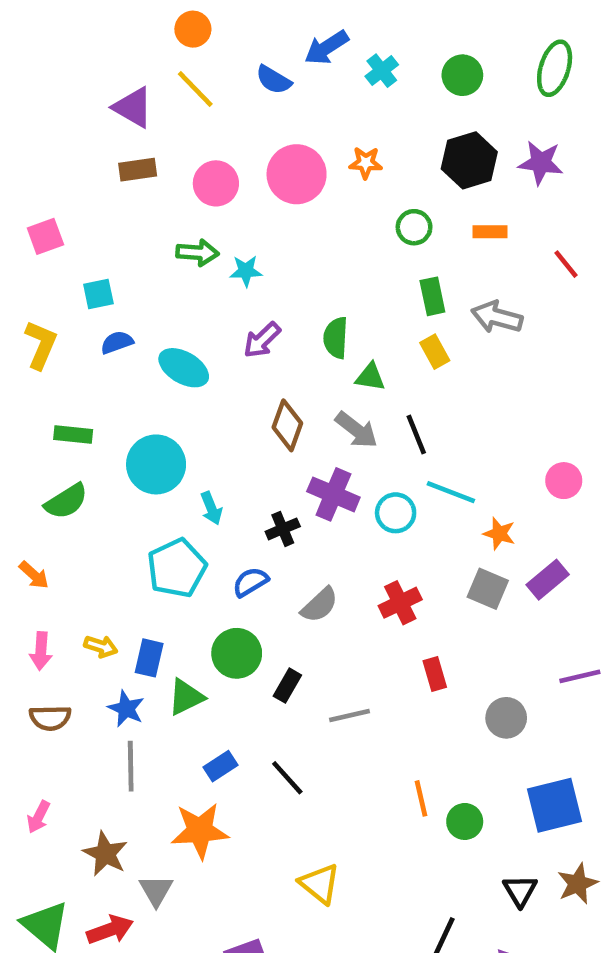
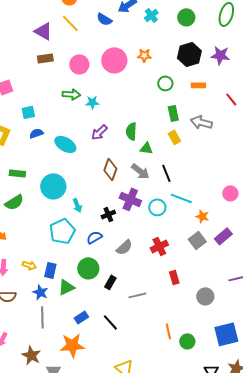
gray square: (488, 589) -> (197, 240), turned 30

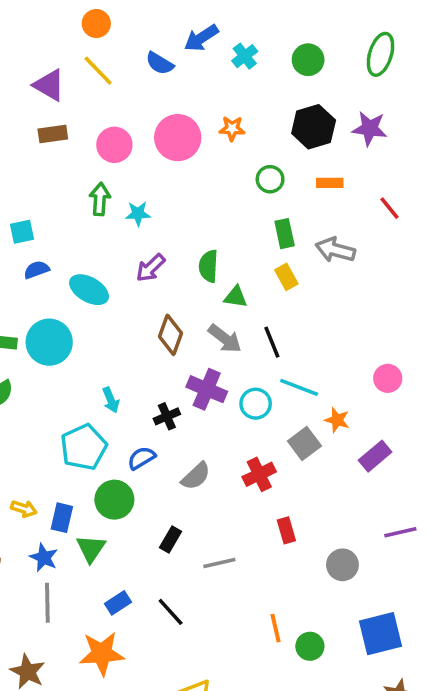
green arrow: (71, 94) -> (100, 199), turned -90
cyan circle: (53, 186) -> (49, 342), moved
gray square: (197, 240) -> (304, 444), moved
green circle: (88, 268) -> (114, 500), moved
green triangle: (66, 287) -> (91, 549), turned -30

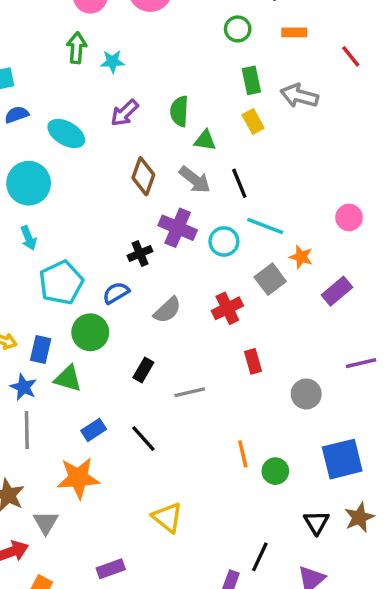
cyan arrow: (111, 400) -> (29, 238), moved
green triangle: (91, 549) -> (68, 379), turned -48

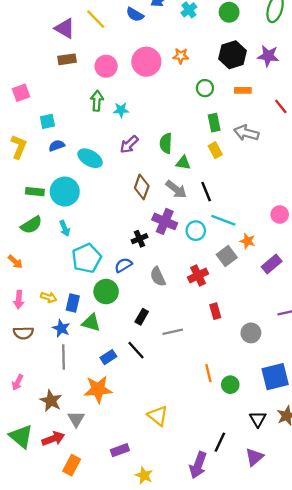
gray semicircle: (167, 310) -> (158, 277), turned 108
black line: (143, 439) -> (136, 350), moved

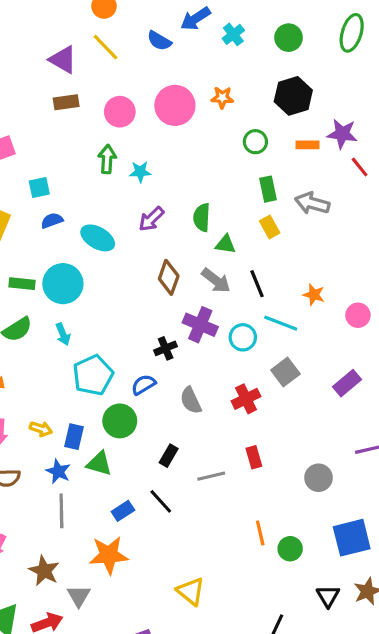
purple star: (268, 56) -> (342, 134), moved
orange star: (247, 241) -> (314, 295), moved
red rectangle: (215, 311) -> (254, 457), moved

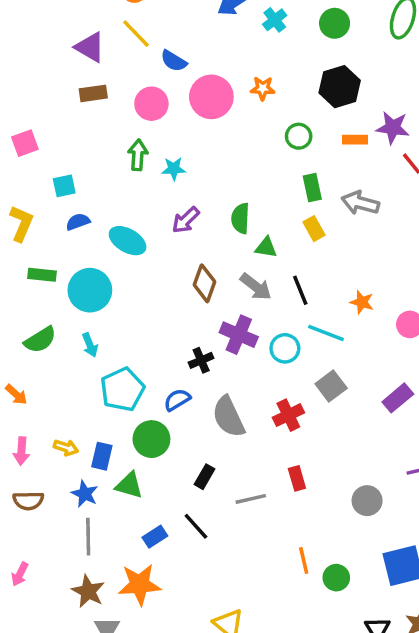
blue semicircle: (159, 41) -> (174, 61), moved
green rectangle: (22, 284) -> (42, 275), moved
gray semicircle: (191, 400) -> (228, 417), size x1.4
brown star: (44, 571) -> (88, 591), moved

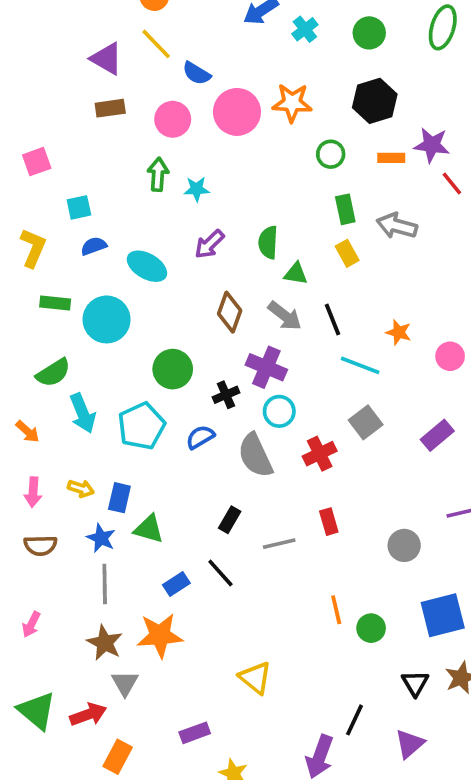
orange star: (263, 88) -> (292, 103), size x1.5
cyan arrow: (90, 345) -> (83, 413), moved, size x1.5
cyan circle: (285, 348) -> (279, 411), moved
green circle: (151, 439) -> (173, 369), moved

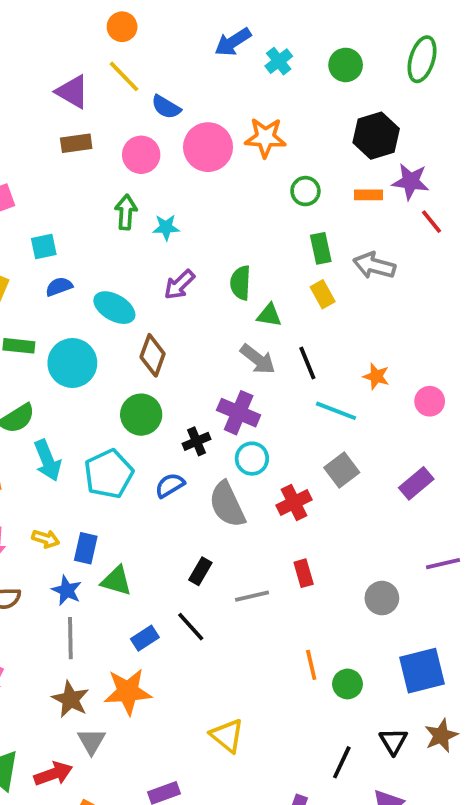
black hexagon: (375, 101) -> (376, 136), moved
brown diamond: (230, 312) -> (153, 355), moved
black line: (355, 720) -> (342, 762), moved

